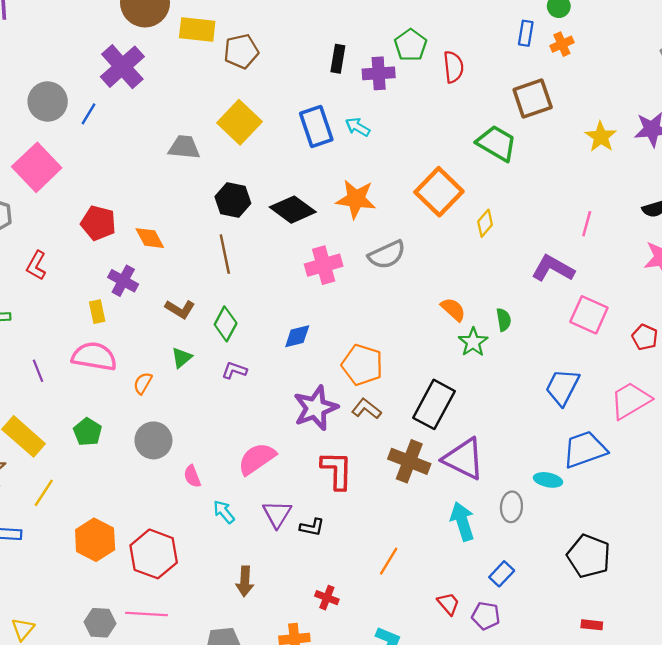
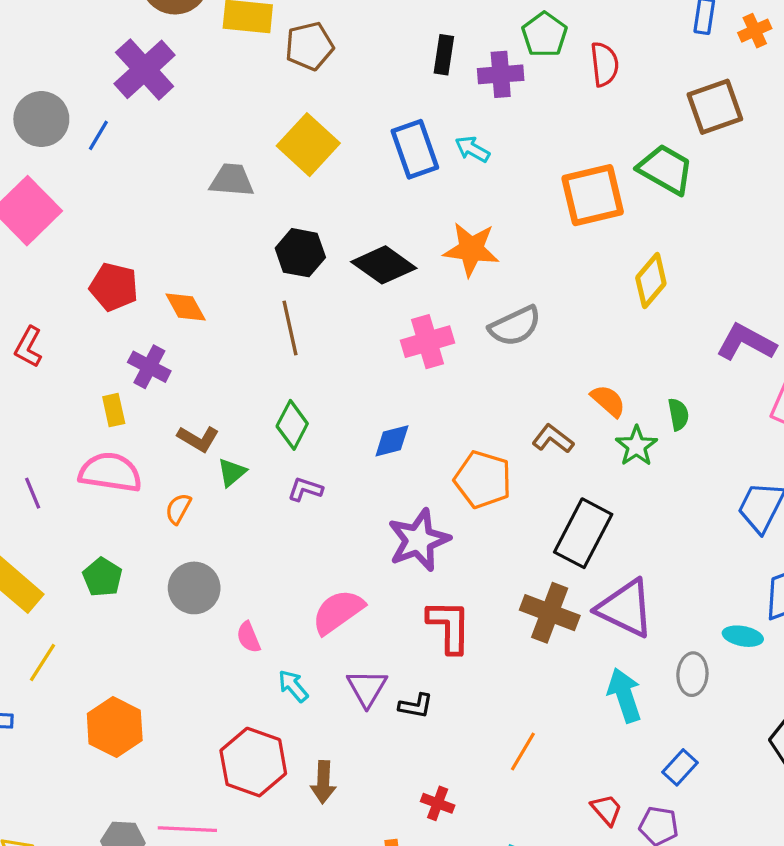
orange square: (439, 192) -> (593, 195), moved, turned 33
yellow diamond: (485, 223) -> (651, 281), size x1.4
brown L-shape: (180, 309) -> (198, 439), moved
brown L-shape: (366, 409) -> (553, 439), moved
red hexagon: (154, 554) -> (253, 762), moved

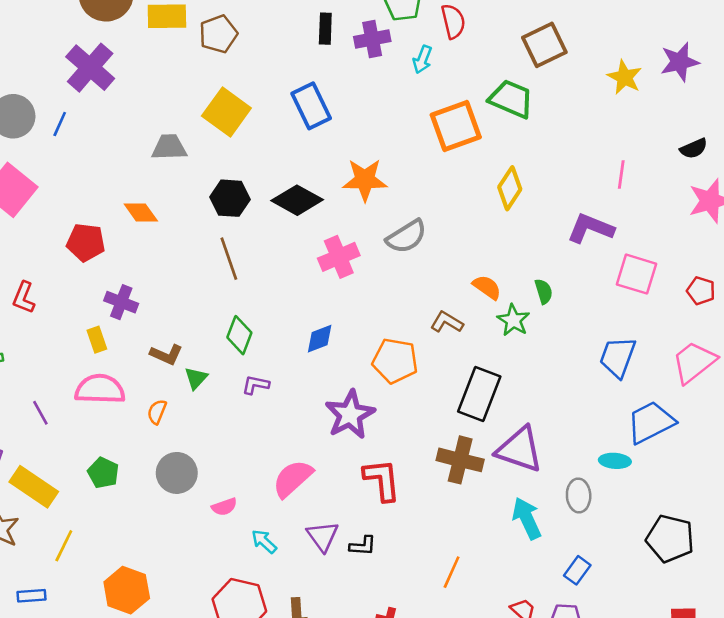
cyan arrow: (472, 149) -> (422, 59), moved, turned -92
orange diamond: (186, 307) -> (141, 213), moved
pink semicircle: (249, 637) -> (224, 507), turned -80

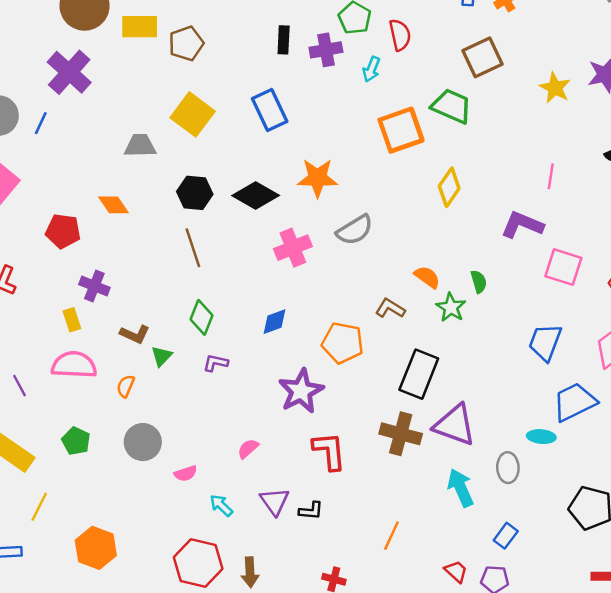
pink semicircle: (293, 479) -> (248, 449), size x0.6

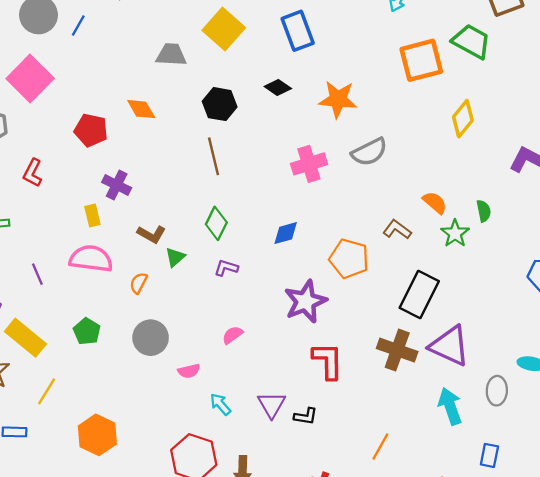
black diamond: (256, 196) -> (278, 87), moved, size x0.6
pink semicircle: (248, 449) -> (232, 335), moved
blue rectangle: (506, 536) -> (489, 455), turned -30

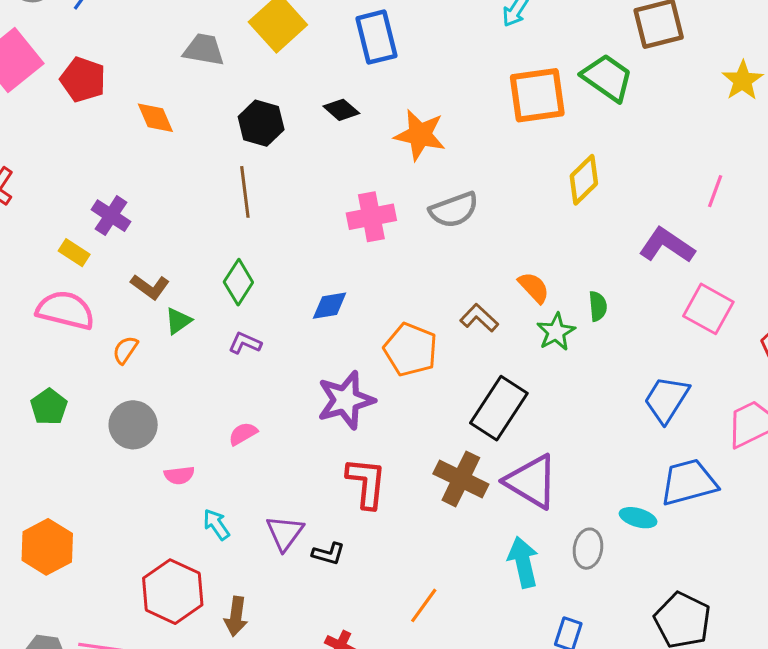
red pentagon: (91, 130) -> (83, 80), moved
yellow rectangle: (92, 215) -> (74, 253), turned -50

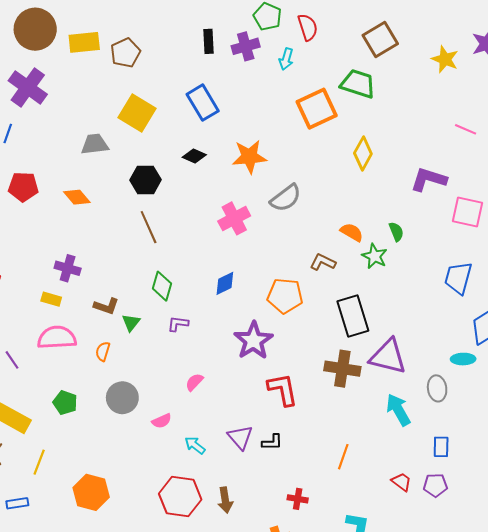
pink line: (715, 191) -> (466, 129), moved, turned -70
black rectangle: (499, 408) -> (353, 316), turned -33

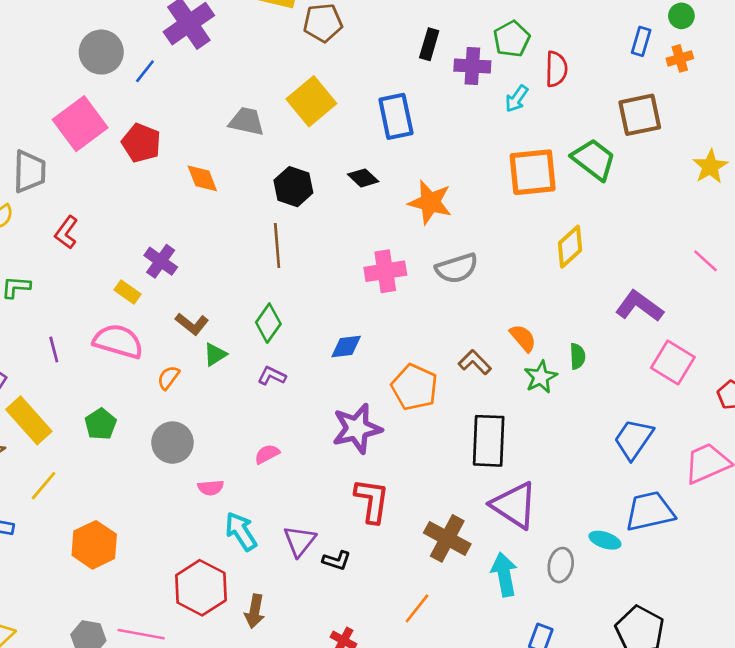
brown cross: (342, 369) -> (447, 538), moved
cyan arrow: (195, 445) -> (241, 531), size x1.4

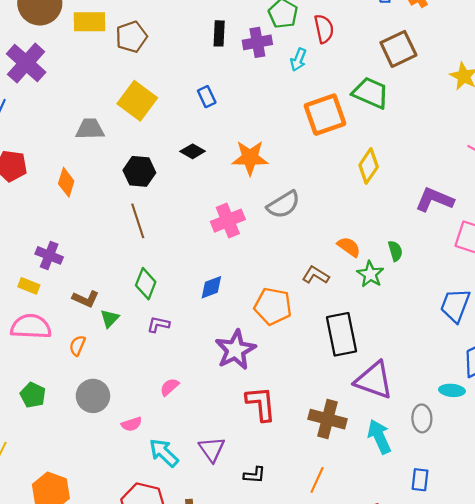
blue rectangle: (396, 116) -> (207, 97), size x0.6
orange diamond: (202, 178) -> (66, 182), turned 52
black L-shape: (337, 560) -> (254, 475), moved

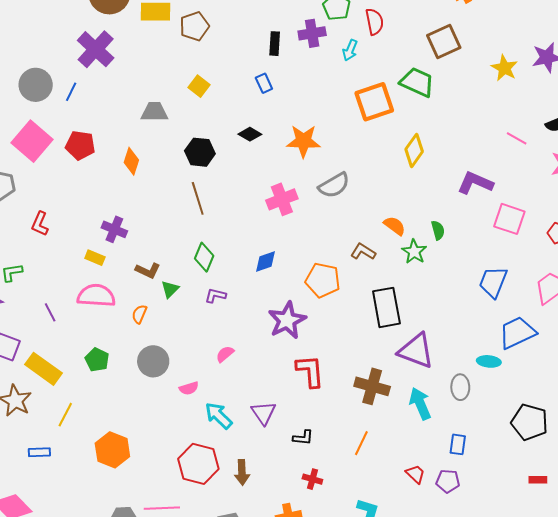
black rectangle: (219, 33) -> (275, 44), moved
yellow square: (137, 101) -> (199, 86), size x0.6

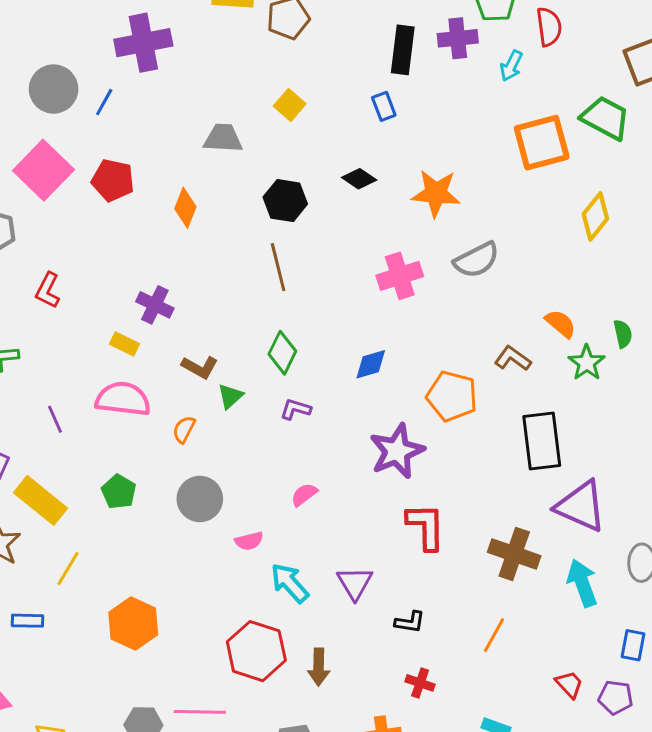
black rectangle: (275, 44) -> (403, 50), size x1.4
purple cross: (96, 49) -> (143, 43), turned 33

